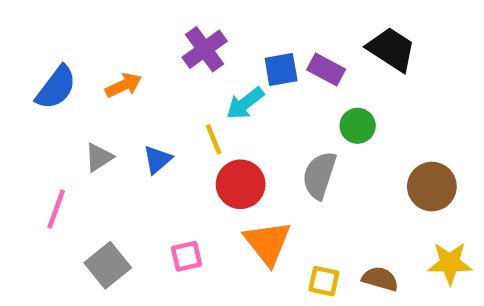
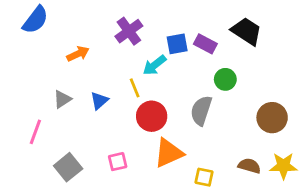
blue semicircle: (56, 88) -> (35, 20), moved
orange triangle: (268, 243) -> (169, 153), turned 44
brown semicircle: (380, 279) -> (249, 166), moved

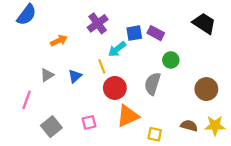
black trapezoid: (247, 31) -> (204, 23), moved

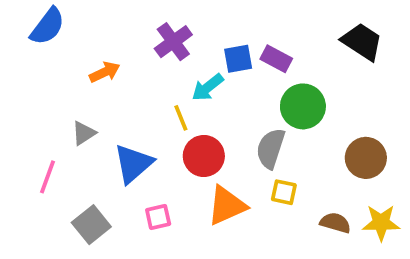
green circle: (171, 60) -> (303, 106), size x1.5
blue triangle: (75, 76) -> (133, 164), moved, size x1.6
yellow square: (155, 134) -> (284, 192), moved

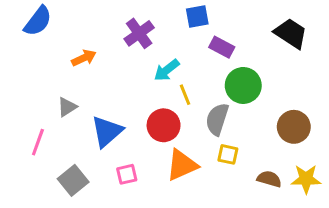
blue square: (238, 59) -> (197, 17), moved
yellow line: (181, 118) -> (185, 95), moved

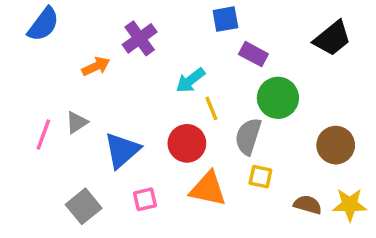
purple cross: (139, 33) -> (140, 38), moved
black trapezoid: (291, 33) -> (332, 38), turned 108
pink line: (38, 142) -> (43, 135), moved
orange triangle: (182, 165) -> (208, 189), turned 36

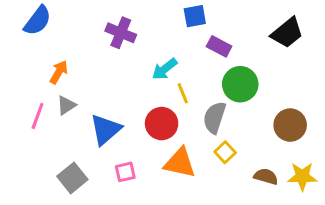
purple cross: (140, 38) -> (121, 33), turned -32
orange arrow: (96, 66) -> (59, 72), moved, turned -35
yellow square: (260, 177) -> (225, 152), turned 35

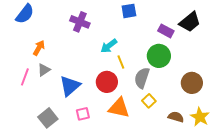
purple rectangle: (219, 46) -> (166, 31), moved
yellow star: (302, 176) -> (200, 117), turned 30

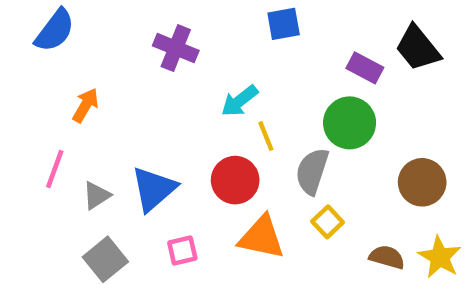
black trapezoid: (190, 22) -> (418, 48), turned 90
gray triangle: (44, 70) -> (97, 195), moved

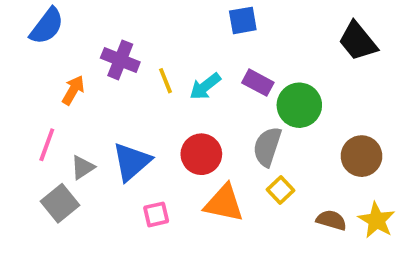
purple cross: (176, 48) -> (120, 60), moved
purple rectangle: (365, 68) -> (258, 83), moved
yellow line: (266, 136) -> (166, 81), moved
gray square: (105, 259) -> (60, 203), moved

